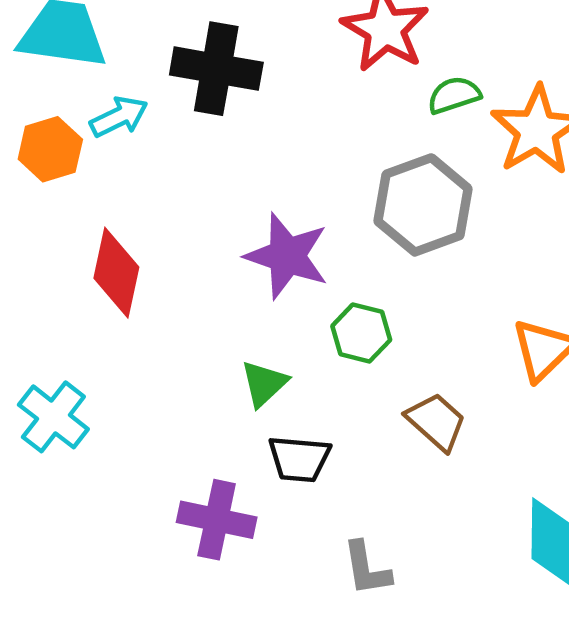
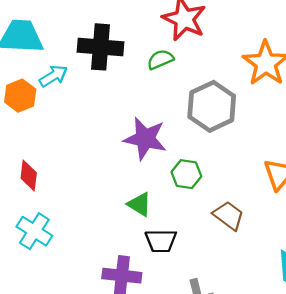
green semicircle: (454, 95) -> (160, 59), moved
red diamond: (116, 273) -> (29, 176), moved, size x0.7
green triangle: (264, 383) -> (140, 204), turned -40

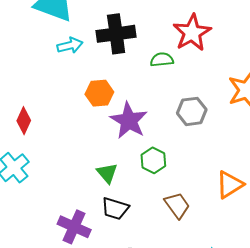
black cross: (100, 47) -> (116, 34), turned -30
orange hexagon: (20, 96) -> (99, 93), moved
gray hexagon: (212, 106) -> (192, 111), size x0.7

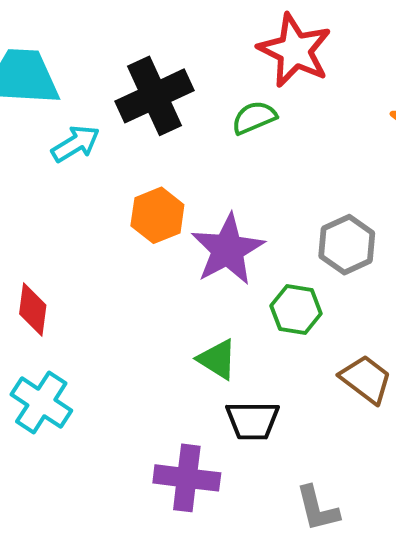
gray hexagon: (192, 111) -> (347, 245), moved
purple star: (129, 121) -> (228, 250), turned 30

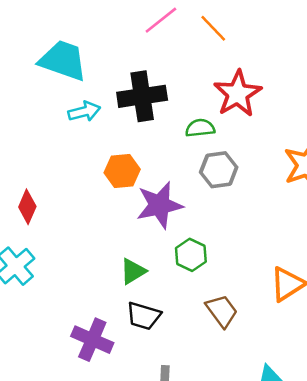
gray hexagon: (347, 245) -> (219, 170), moved
green triangle: (217, 359) -> (133, 271), turned 40

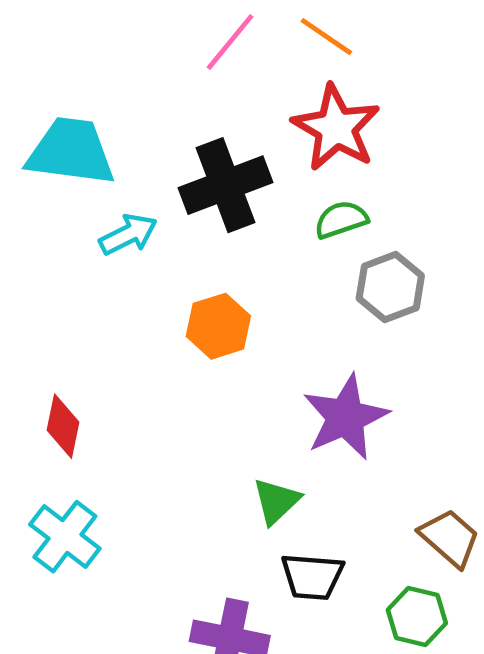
red star: (238, 94) -> (336, 128), moved
purple star: (159, 205) -> (345, 417), moved
green hexagon: (191, 255) -> (417, 616), moved

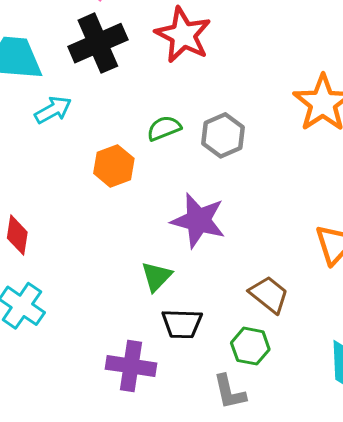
black cross: (225, 185) -> (98, 43), moved
green semicircle: (341, 220) -> (164, 128), moved
purple star: (345, 417) -> (198, 220), turned -30

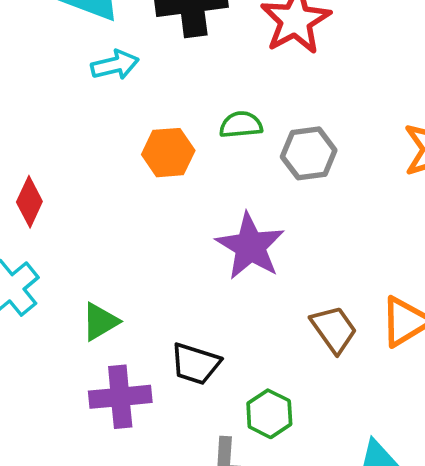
green triangle: (156, 276) -> (100, 322), moved
brown trapezoid: (269, 295) -> (334, 329), moved
purple cross: (131, 366) -> (120, 397), turned -30

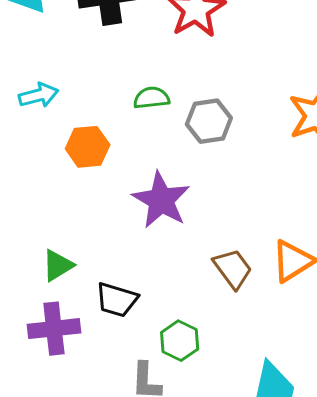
cyan arrow: (115, 65) -> (39, 95), moved
orange hexagon: (168, 153) -> (88, 147), moved
green triangle: (100, 322) -> (58, 265), moved

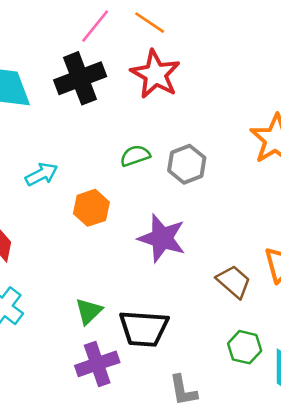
black trapezoid: (117, 300) -> (144, 329), size x1.4
green hexagon: (180, 341) -> (245, 347), moved

